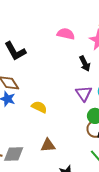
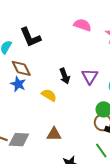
black arrow: (85, 64) -> (65, 76), moved
purple triangle: (84, 94) -> (90, 76), moved

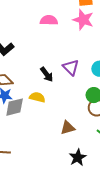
brown triangle: (54, 134) -> (68, 128), moved
gray diamond: (19, 140) -> (15, 107), moved

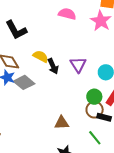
yellow semicircle: (37, 97) -> (41, 56), moved
gray diamond: (15, 107) -> (24, 82), moved, turned 40

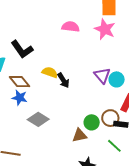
purple triangle: (78, 65) -> (102, 76), moved
gray diamond: (24, 82) -> (38, 119), moved
green circle: (94, 97) -> (92, 122), moved

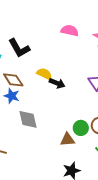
black arrow: (63, 80) -> (57, 83), turned -42
gray diamond: (38, 119) -> (28, 119), turned 40

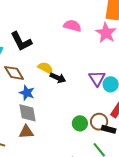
blue star: (12, 96) -> (27, 93), moved
brown triangle: (67, 140) -> (26, 132), moved

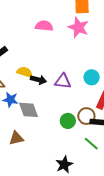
purple triangle: (97, 78) -> (63, 81), moved, turned -42
gray diamond: (27, 113) -> (29, 110), moved

